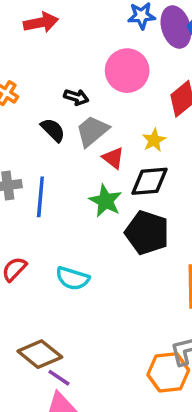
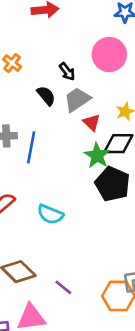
black arrow: (76, 97) -> (67, 72), turned 30
green star: (105, 201) -> (97, 156), moved
purple line: (59, 378) -> (63, 287), moved

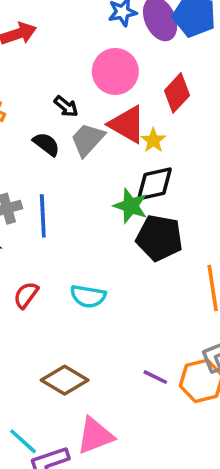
red triangle: (92, 122) -> (127, 124), moved, size x1.6
purple line: (63, 287) -> (155, 377), moved

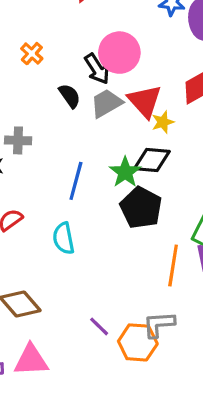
pink circle: (115, 71) -> (119, 53), moved
black arrow: (66, 106) -> (97, 69), size x1.4
blue line: (43, 216) -> (76, 181), moved
cyan semicircle: (88, 296) -> (64, 238), turned 52

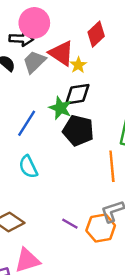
black arrow: (97, 69) -> (21, 39), turned -40
blue line: (76, 181) -> (27, 123), turned 32

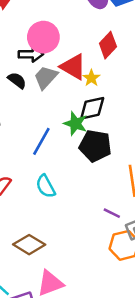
purple line: (70, 224) -> (112, 213), moved

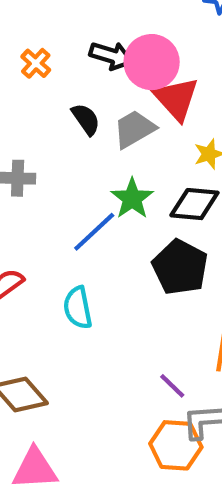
black arrow: (31, 54) -> (111, 56), moved
red triangle: (73, 67) -> (176, 99), moved
green star: (75, 123) -> (132, 199), moved

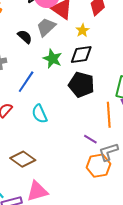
black semicircle: (86, 119) -> (25, 37), moved
blue line: (94, 232) -> (26, 82), moved

